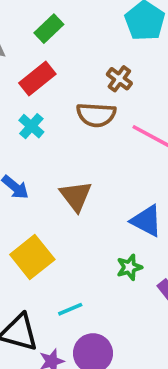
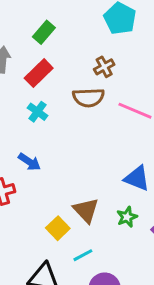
brown cross: (119, 79) -> (104, 67), turned 30
brown triangle: (76, 196) -> (86, 210), moved
yellow square: (32, 257) -> (58, 228), moved, size x0.7

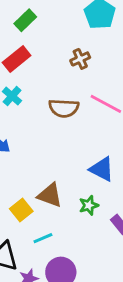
brown semicircle: (88, 98) -> (64, 108), moved
brown triangle: (86, 210) -> (50, 195), turned -32

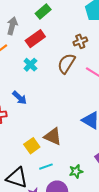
brown semicircle: (64, 108) -> (66, 63), moved, turned 115
green star: (89, 205) -> (76, 171), moved

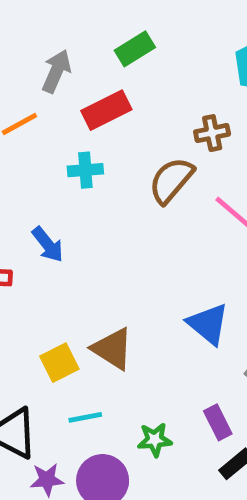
cyan cross: (30, 65) -> (85, 170), turned 32

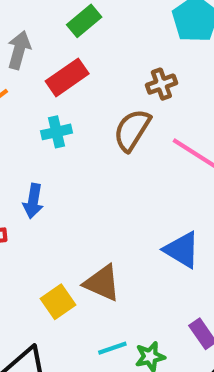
blue arrow: (48, 245) -> (33, 201), turned 56
cyan line: (85, 417) -> (112, 348), moved

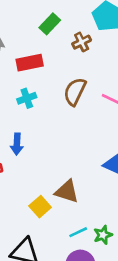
green rectangle: (84, 21) -> (50, 24), moved
red rectangle: (67, 77) -> (30, 63), turned 30
brown cross: (161, 84) -> (82, 42), moved

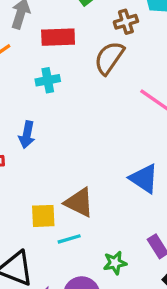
brown semicircle: (75, 92) -> (109, 58), moved
yellow square: (40, 207) -> (43, 216), turned 30
cyan line: (78, 232) -> (69, 239), moved

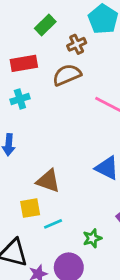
brown semicircle: (109, 58) -> (67, 75), turned 40
brown triangle: (79, 202) -> (48, 181), moved

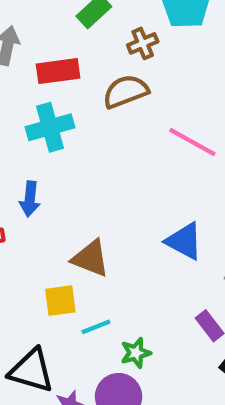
cyan cross: (20, 99) -> (50, 127), size x1.5
green star: (92, 238) -> (136, 353), moved

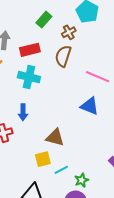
brown semicircle: (126, 91) -> (63, 56), turned -45
cyan cross: (50, 127) -> (29, 77), turned 35
blue triangle: (184, 241) -> (90, 106), moved

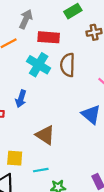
brown semicircle: (63, 56) -> (68, 65), moved, turned -35
yellow square: (43, 159) -> (15, 158), moved

